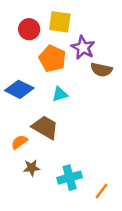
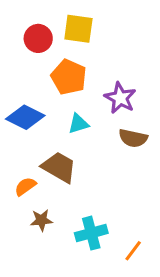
purple star: (83, 48) -> (120, 98), moved
brown semicircle: (101, 70) -> (133, 138), moved

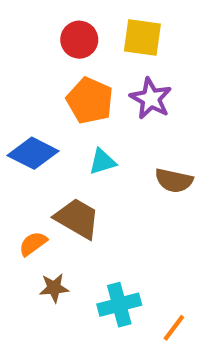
yellow square: (78, 29) -> (142, 38), moved
red circle: (38, 38) -> (79, 40), moved
purple star: (120, 98) -> (151, 99), moved

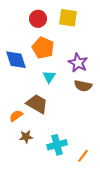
purple star: (151, 99) -> (78, 63), moved
blue diamond: (33, 153) -> (16, 60), moved, turned 45
cyan triangle: (102, 162) -> (49, 77), turned -40

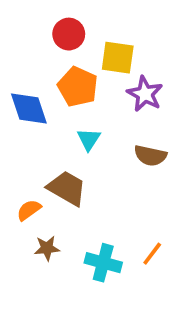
yellow square: (68, 18) -> (118, 58), moved
purple star: (78, 63) -> (145, 94), moved
cyan cross: (57, 145) -> (103, 263), turned 30
orange line: (83, 156) -> (152, 254), moved

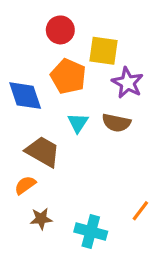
brown semicircle: (150, 156) -> (116, 123), moved
brown trapezoid: (67, 188) -> (43, 152), moved
orange line: (152, 254) -> (140, 211), moved

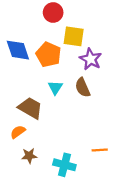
red circle: (60, 30) -> (53, 13), moved
blue diamond: (25, 96) -> (18, 50), moved
brown semicircle: (116, 123) -> (83, 88), turned 54
orange line: (140, 211) -> (100, 150), turned 49

